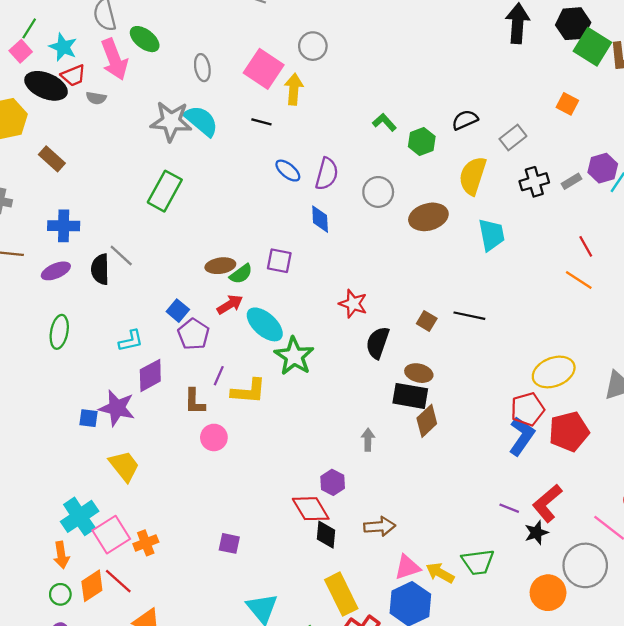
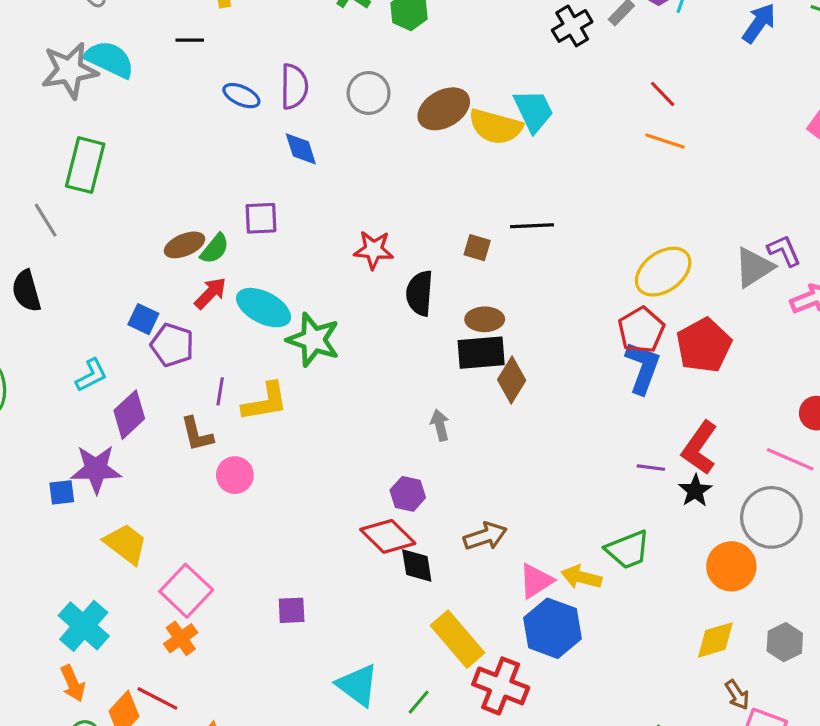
yellow semicircle: (473, 176) -> (496, 127), moved, turned -78
gray line: (121, 256) -> (46, 220), moved, turned 30
pink square: (111, 535) -> (186, 591), moved

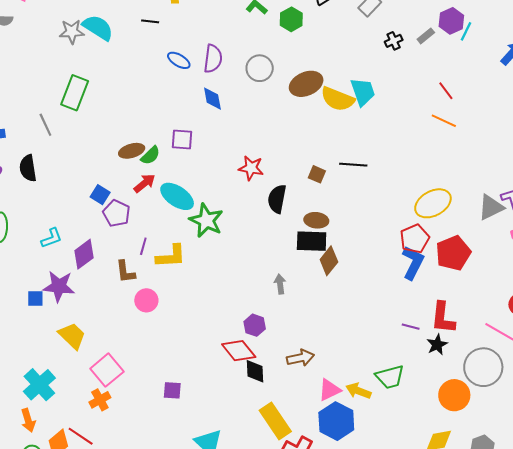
black cross: (572, 26) -> (394, 41), size x0.7
gray star: (70, 70) -> (72, 32), size x0.7
cyan L-shape: (91, 375) -> (52, 238), moved
red L-shape: (700, 448) -> (443, 318), turned -36

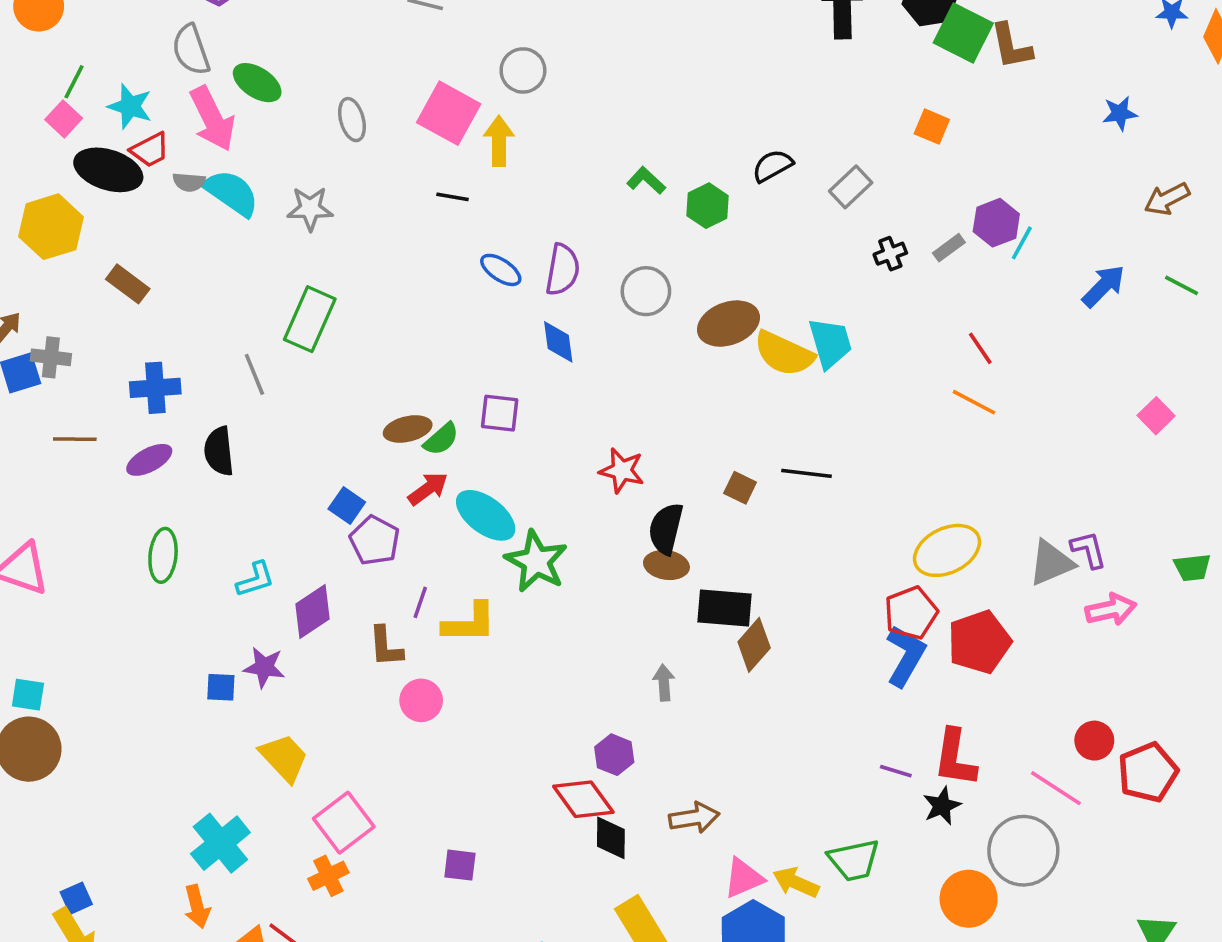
cyan semicircle: (98, 28) -> (232, 193), moved
brown ellipse: (316, 220) -> (666, 565), moved
purple star: (59, 286) -> (264, 667), size x0.7

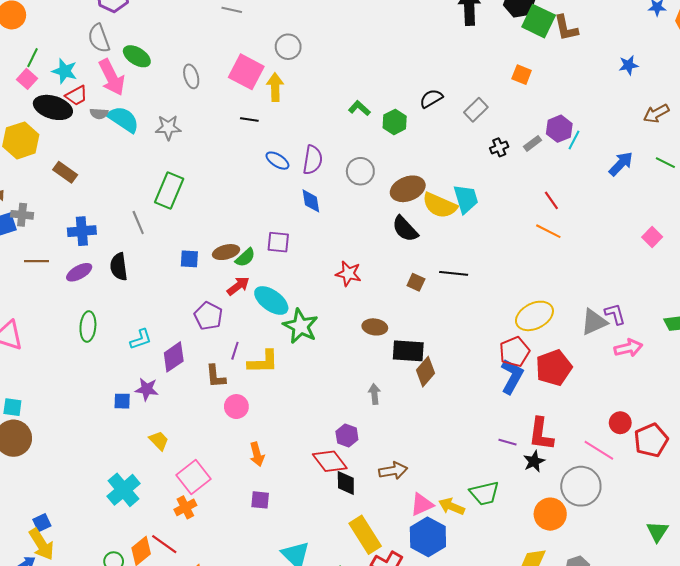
blue square: (347, 505) -> (189, 259), moved, turned -30
black semicircle: (666, 529) -> (405, 229), moved, turned -56
yellow trapezoid: (284, 758) -> (159, 441), size x0.7
orange arrow: (197, 906) -> (257, 454), moved

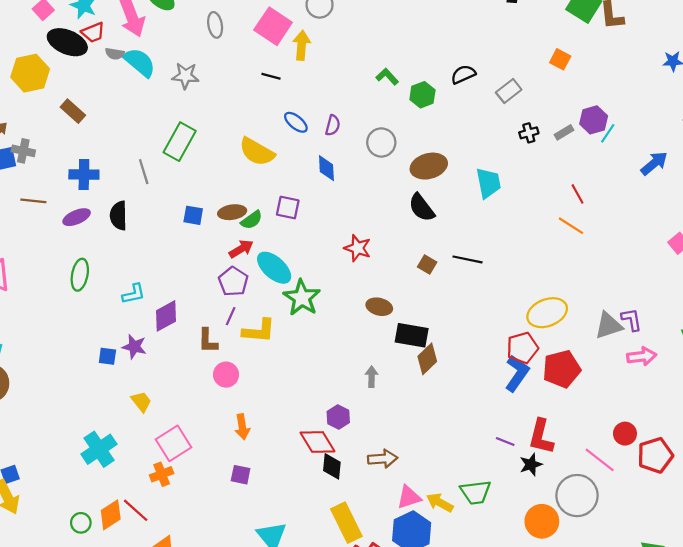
purple semicircle: (313, 160) -> (333, 125), size x0.7
yellow semicircle: (440, 205) -> (257, 152), moved
purple pentagon: (208, 316) -> (233, 281), moved

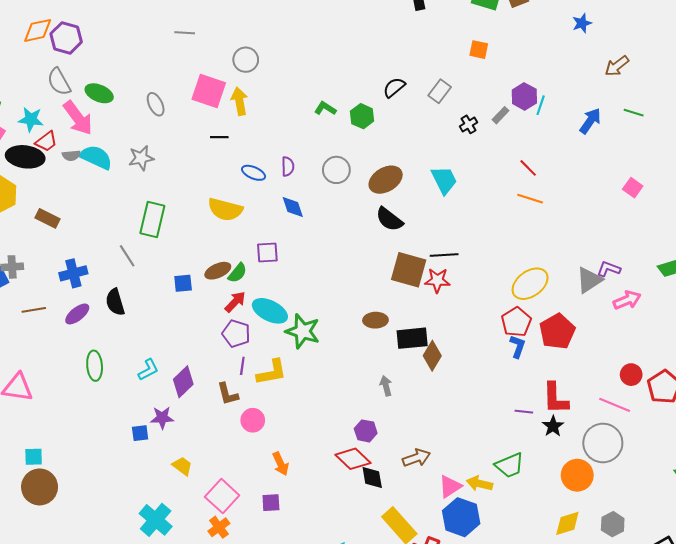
red star: (358, 248) -> (437, 280), moved
brown square: (427, 265) -> (409, 270), size x2.0
purple L-shape: (632, 320) -> (609, 269), turned -45
blue L-shape: (517, 373) -> (518, 347), size x0.7
purple square: (241, 475) -> (271, 503), moved

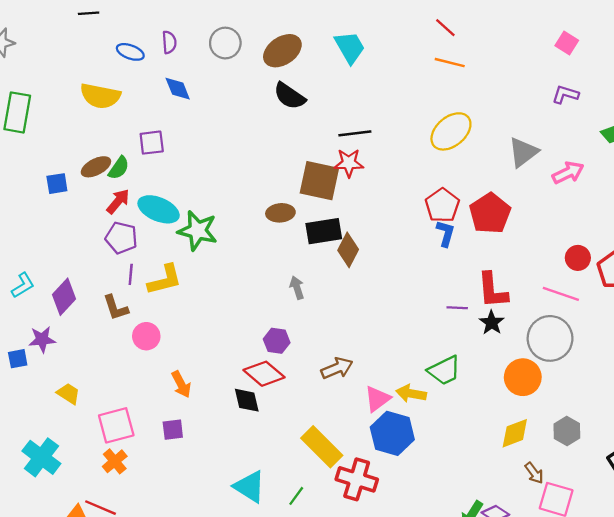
purple L-shape: (609, 269) -> (565, 94), moved
brown square: (409, 270) -> (319, 181), moved
yellow ellipse: (530, 284) -> (451, 131), moved
black diamond: (372, 478) -> (247, 400), moved
pink square: (222, 496) -> (116, 425), turned 36

